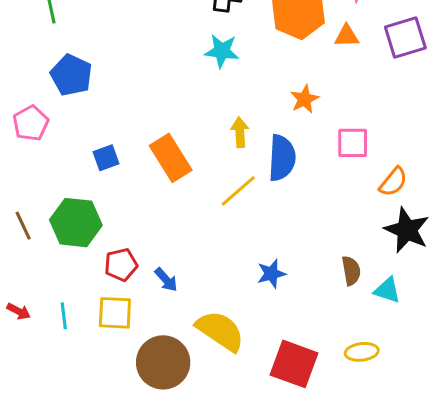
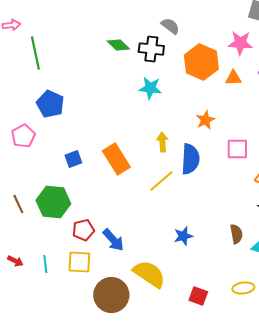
blue arrow: (166, 280) -> (113, 240), size x1.4
red square: (294, 364) -> (198, 296), size x0.6

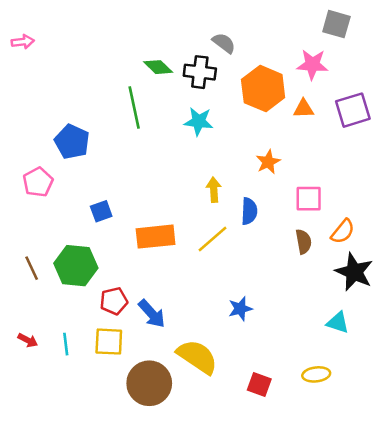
green line: (35, 53) -> (134, 108), moved
orange rectangle: (116, 159) -> (156, 237), moved, turned -64
blue semicircle: (190, 159) -> (249, 211), size x0.7
brown semicircle: (236, 234) -> (304, 242), moved

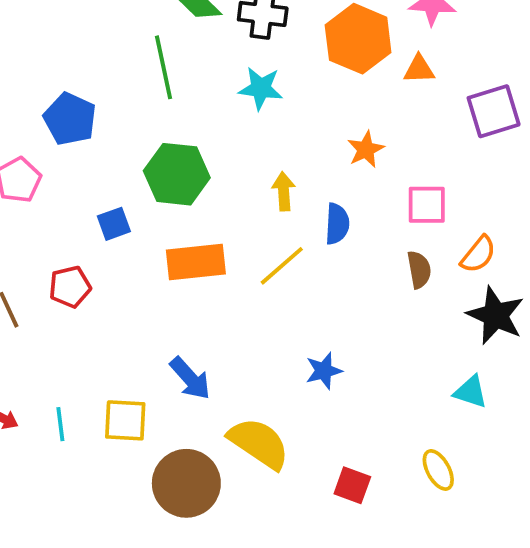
purple square: (353, 110) -> (494, 111), moved
green hexagon: (76, 266) -> (177, 174), moved
red pentagon: (114, 301) -> (70, 287), moved
yellow ellipse: (316, 374) -> (438, 470), turned 68

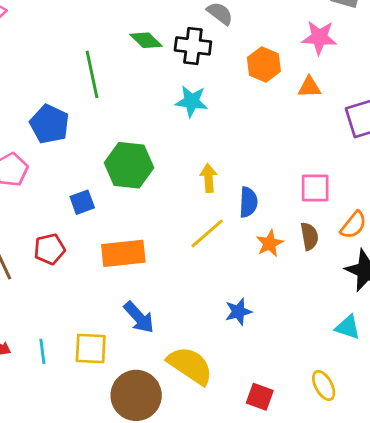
orange hexagon: (358, 39) -> (264, 64), size x0.7
green line: (163, 67) -> (92, 74), moved
orange star: (366, 149) -> (270, 243), moved
orange rectangle: (196, 262) -> (123, 253), moved

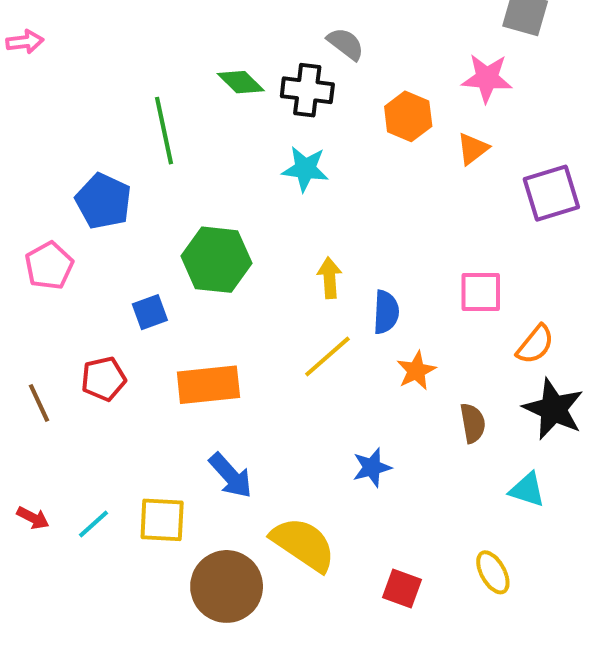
orange triangle: (309, 87) -> (473, 149), turned -35
brown semicircle: (309, 236) -> (473, 423), moved
cyan line: (42, 351) -> (93, 524), turned 55

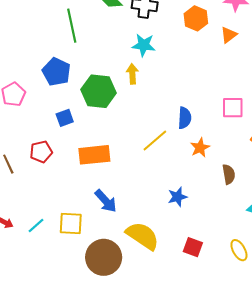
blue pentagon: (104, 201) -> (56, 72), moved
yellow arrow: (329, 278) -> (132, 74), moved
red square: (402, 589) -> (193, 247), moved

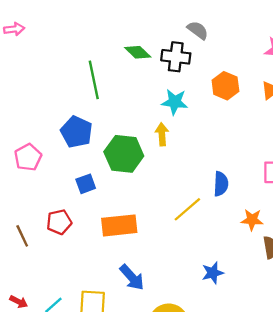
orange hexagon: (196, 18) -> (225, 86), moved
orange star: (200, 148) -> (252, 220), moved, turned 30

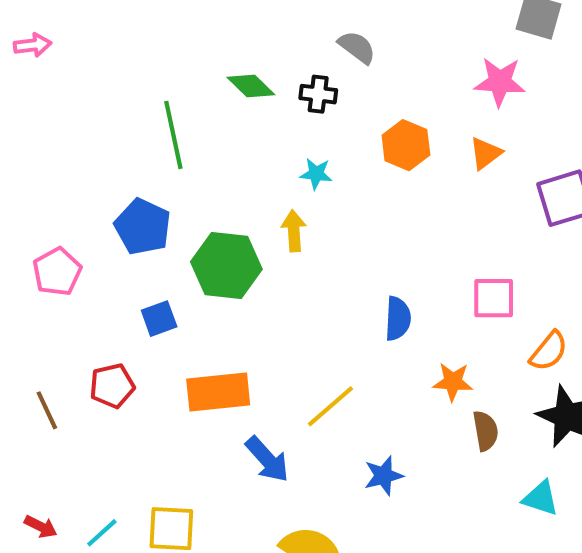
black cross: (176, 57) -> (318, 94), size x0.7
cyan star: (175, 102) -> (316, 174), size x0.7
yellow line: (187, 209) -> (330, 406), moved
blue arrow: (132, 277) -> (267, 459), moved

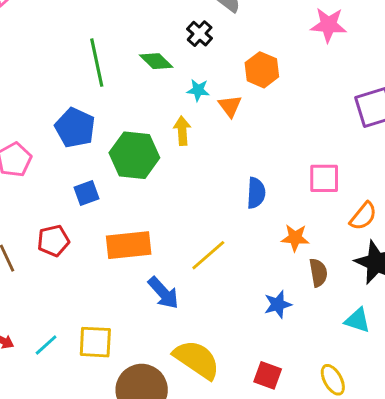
green diamond: (251, 86) -> (156, 61), moved
black cross: (318, 94) -> (200, 34), turned 35
orange triangle: (486, 153) -> (230, 106), moved, turned -30
blue star: (383, 476) -> (278, 304), moved

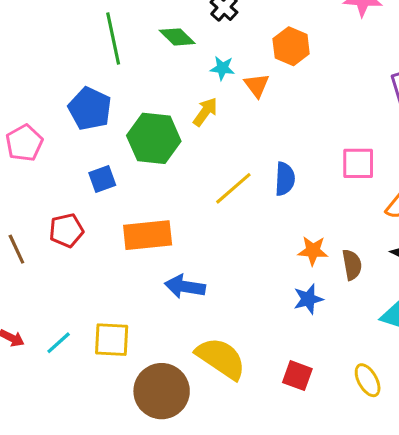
yellow arrow: (182, 131) -> (205, 112), turned 40
orange star: (295, 238) -> (313, 251), moved
yellow line: (208, 255) -> (233, 188), moved
blue arrow: (163, 293) -> (185, 287), turned 141

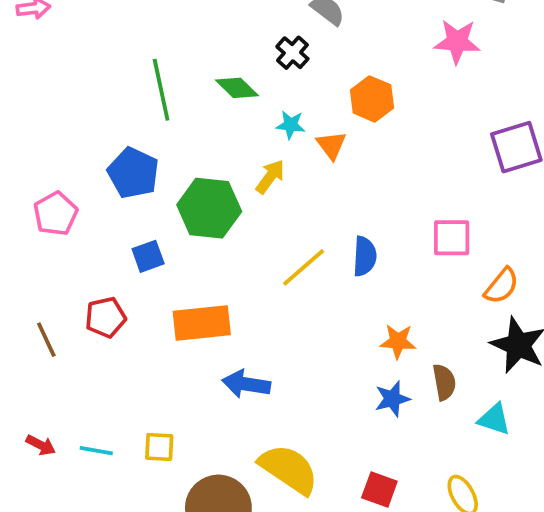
brown semicircle: (352, 265) -> (444, 382), moved
yellow square: (112, 340) -> (159, 447), size x0.7
cyan line: (59, 343) -> (96, 451), turned 52

